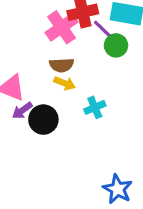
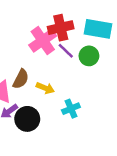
purple line: (102, 29) -> (66, 51), moved
brown semicircle: (62, 65) -> (21, 79), moved, turned -60

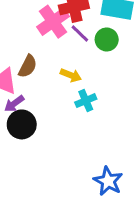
yellow arrow: (45, 88) -> (71, 75), moved
black circle: (27, 119) -> (22, 124), moved

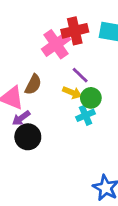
purple line: (80, 34) -> (80, 75), moved
green circle: (107, 39) -> (91, 98), moved

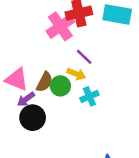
brown semicircle: (33, 85) -> (44, 82), moved
green circle: (91, 98) -> (60, 86), moved

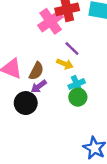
green circle: (60, 86) -> (78, 97), moved
purple arrow: (26, 99) -> (39, 86), moved

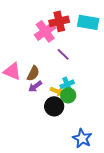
yellow arrow: (65, 64) -> (57, 91), moved
black circle: (26, 103) -> (54, 106), moved

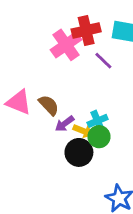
purple line: (63, 54) -> (103, 61), moved
brown semicircle: (33, 73) -> (49, 105), turned -70
purple arrow: (35, 86) -> (65, 124), moved

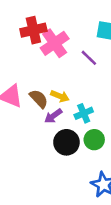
red cross: (86, 30) -> (33, 30), moved
yellow arrow: (83, 131) -> (60, 96), moved
green circle: (99, 137) -> (94, 140), moved

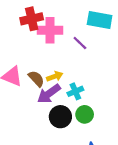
pink cross: (55, 43) -> (50, 30), turned 35
yellow arrow: (60, 96) -> (55, 76), turned -42
purple arrow: (53, 116) -> (49, 94), size x1.5

